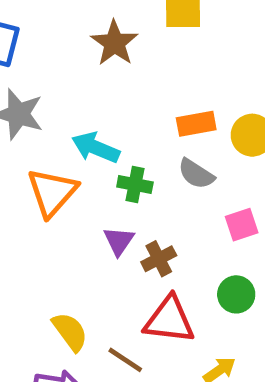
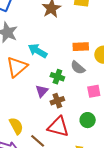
green cross: (135, 184) -> (57, 77), moved

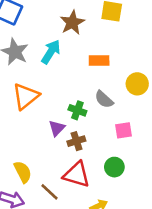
orange rectangle: (81, 47) -> (99, 60), moved
cyan arrow: (38, 51) -> (51, 52), moved, turned 90

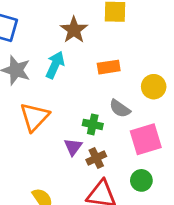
pink square: (124, 130) -> (146, 139), size x1.6

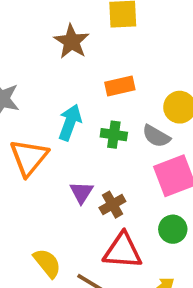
cyan arrow: (55, 65) -> (70, 122), moved
gray semicircle: (120, 109) -> (156, 136), moved
green cross: (93, 124) -> (114, 135), moved

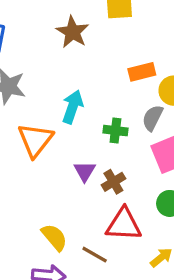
orange rectangle: (120, 86) -> (142, 72), moved
green cross: (114, 135) -> (115, 131), moved
gray semicircle: (156, 136) -> (153, 118), turned 88

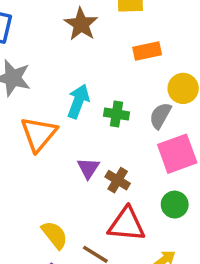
orange rectangle: (142, 72) -> (147, 51), moved
green cross: (115, 131) -> (116, 114), moved
brown cross: (113, 182) -> (118, 180), turned -30

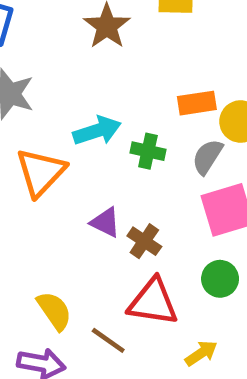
orange rectangle: (147, 51) -> (197, 103), moved
cyan arrow: (78, 101) -> (97, 131), turned 48
purple triangle: (88, 168) -> (105, 222), turned -40

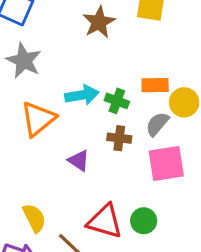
green cross: (148, 151) -> (117, 101), moved
brown cross: (144, 241) -> (119, 138), moved, turned -35
green circle: (220, 279) -> (144, 221), moved

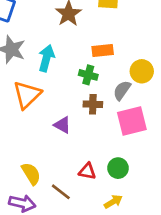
orange rectangle: (155, 85) -> (103, 51), moved
cyan arrow: (82, 95) -> (46, 58), moved, turned -60
red triangle: (105, 221) -> (87, 171), size x0.6

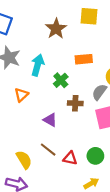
green cross: (88, 75) -> (61, 80), moved, turned 32
orange triangle: (27, 95) -> (21, 95), size x0.6
brown line: (61, 192) -> (48, 150), moved

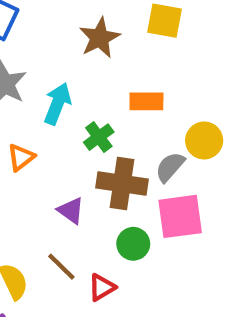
brown cross: (75, 103) -> (122, 184), size x1.6
green circle: (95, 156) -> (133, 244), moved
red triangle: (70, 158) -> (102, 287), turned -48

